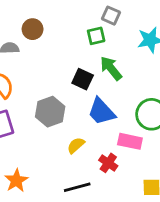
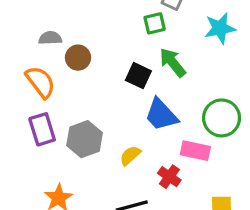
brown circle: (33, 29) -> (78, 58), moved
gray hexagon: (50, 112) -> (85, 139), moved

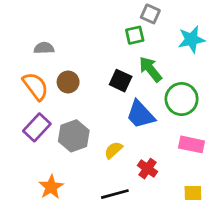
brown circle: (78, 58) -> (68, 82), moved
green circle: (222, 118) -> (182, 99), moved
purple rectangle: (42, 129) -> (37, 127), turned 60
pink rectangle: (195, 151) -> (191, 144), moved

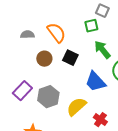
black square: (121, 81) -> (70, 58), moved
orange semicircle: (35, 86) -> (56, 33), moved
yellow semicircle: (113, 150) -> (76, 107), size x1.5

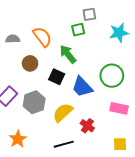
gray square: (102, 11) -> (89, 14), turned -32
green arrow: (102, 50) -> (68, 54), moved
black square: (70, 58) -> (57, 77), moved

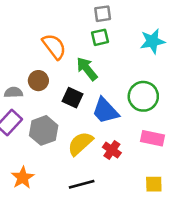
gray square: (89, 14) -> (103, 14), moved
gray semicircle: (13, 39) -> (13, 92), moved
red cross: (87, 126) -> (112, 150), moved

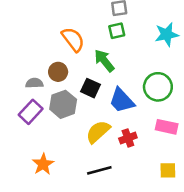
gray hexagon: (44, 130) -> (63, 104), moved
red cross: (112, 150) -> (128, 138), turned 35

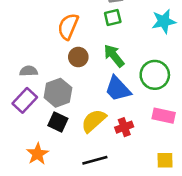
orange semicircle: (73, 39) -> (68, 26), turned -120
green arrow: (104, 61) -> (114, 56), moved
brown circle: (58, 72) -> (78, 57), moved
black square: (91, 88) -> (58, 122), moved

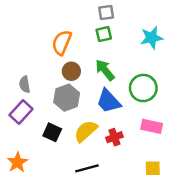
gray semicircle: (29, 71) -> (25, 84), turned -98
gray hexagon: (58, 93) -> (67, 98), moved
orange star: (38, 154) -> (17, 162), moved

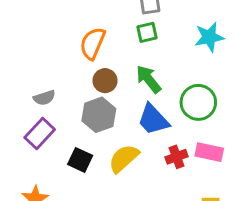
gray semicircle: (25, 84) -> (44, 98), turned -98
red cross: (114, 137) -> (177, 157), moved

